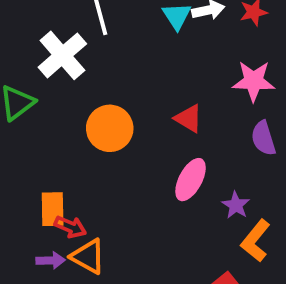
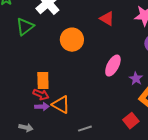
red triangle: (189, 118) -> (107, 19), moved
red arrow: (70, 227) -> (41, 95), moved

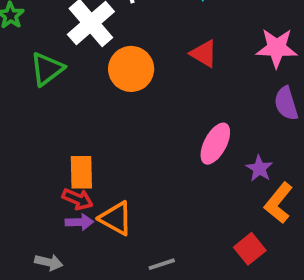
orange circle: (72, 40) -> (131, 69), moved

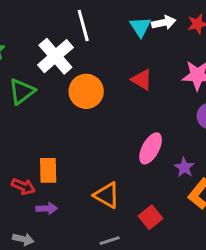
red arrow: (78, 199) -> (23, 186), moved
orange triangle: (116, 218) -> (107, 195), moved
red square: (250, 249) -> (151, 217), moved

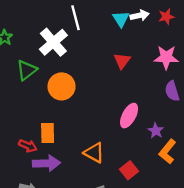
red triangle: (142, 80) -> (122, 61), turned 36
orange circle: (86, 91) -> (62, 86), moved
purple arrow: (47, 208) -> (46, 163), size x1.6

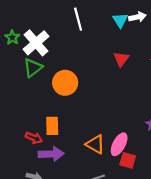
white cross: (53, 42) -> (36, 43), moved
pink ellipse: (129, 116) -> (119, 144), moved
red square: (129, 170) -> (128, 160), turned -35

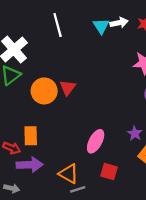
red triangle: (121, 59) -> (68, 88), moved
orange triangle: (95, 144) -> (69, 174), moved
pink ellipse: (119, 144) -> (96, 141), moved

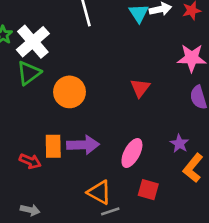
red triangle: (68, 88) -> (140, 88), moved
purple arrow: (30, 165) -> (83, 145), moved

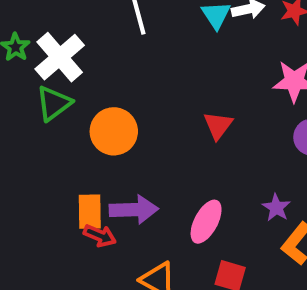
red arrow: (30, 161) -> (100, 236), moved

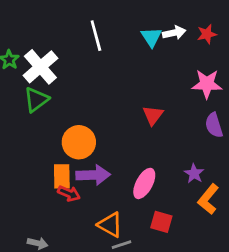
orange circle: (114, 131) -> (79, 142), moved

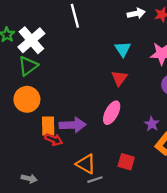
cyan triangle: (151, 37) -> (123, 49), moved
orange circle: (79, 142) -> (27, 99), moved
pink ellipse: (144, 183) -> (112, 113), moved

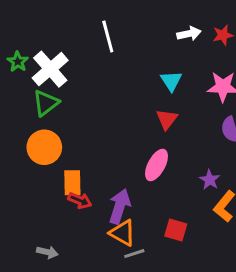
purple arrow: (73, 125) -> (120, 206), moved, turned -70

